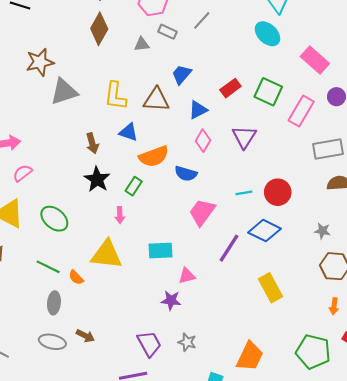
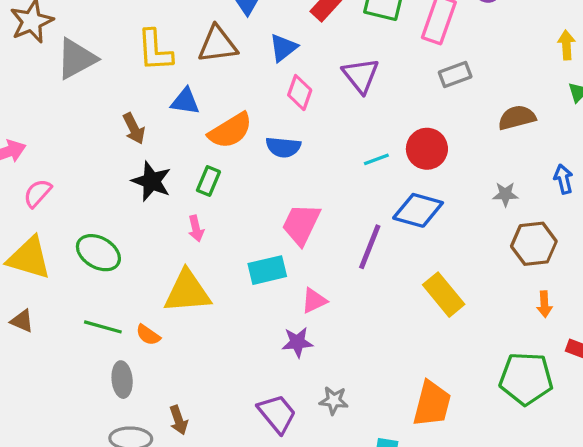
gray rectangle: (328, 149) -> (455, 75), moved, size x0.7
pink trapezoid: (202, 212) -> (301, 224), moved
brown arrow: (85, 336) -> (179, 420), turned 54

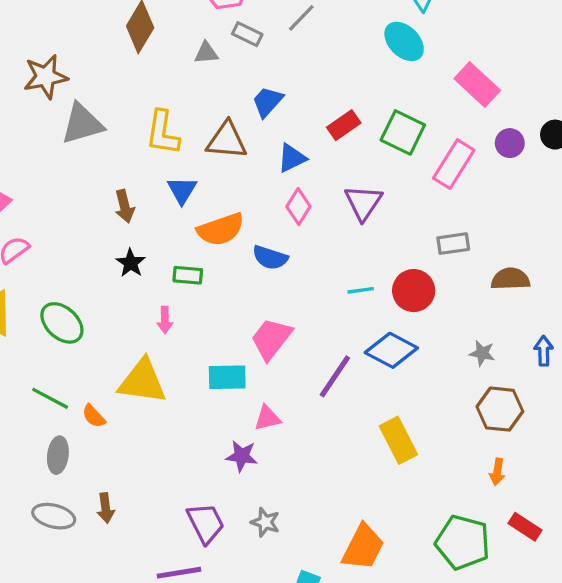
gray rectangle: (455, 75) -> (453, 244), moved
blue triangle: (185, 101) -> (182, 190), turned 40
black star: (151, 181) -> (131, 263), size x0.7
green rectangle: (208, 181) -> (188, 275), turned 60

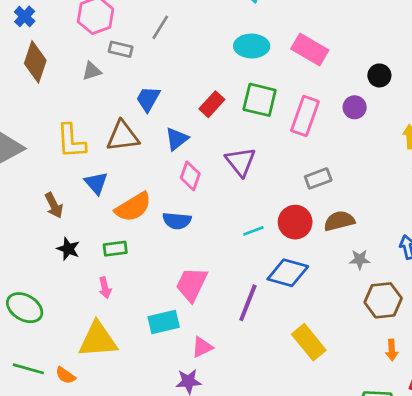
cyan ellipse: (404, 41) -> (252, 46), moved, turned -32
purple circle: (510, 143) -> (355, 107), moved
brown semicircle: (510, 279) -> (339, 221), moved

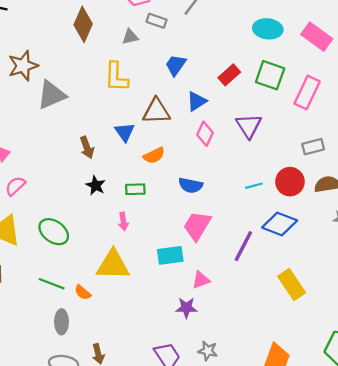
brown triangle: (123, 136) -> (156, 111), moved
yellow L-shape: (71, 141) -> (116, 77), moved
orange semicircle: (133, 207) -> (154, 155), size x0.7
blue semicircle: (177, 221) -> (191, 185), moved

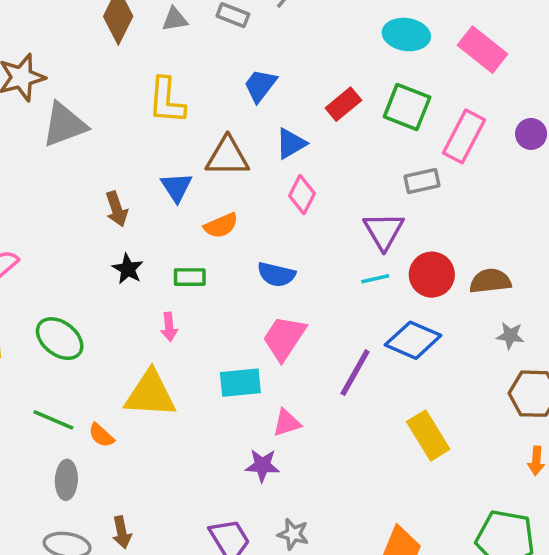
gray triangle: (130, 37) -> (175, 19), moved
purple triangle: (249, 126) -> (384, 231), moved
gray rectangle: (313, 147) -> (422, 181), moved

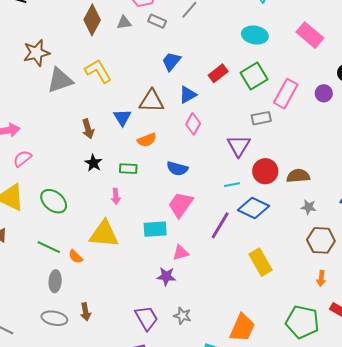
pink rectangle: (482, 50) -> (310, 35), moved
yellow L-shape: (167, 101) -> (98, 71), moved, turned 144
green square: (407, 107) -> (254, 76), turned 36
cyan line: (375, 279) -> (232, 185), moved

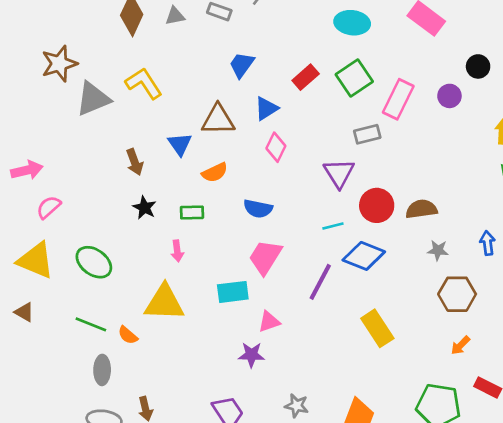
orange arrow: (321, 278) -> (460, 345), turned 42
gray star: (182, 316) -> (297, 406), moved

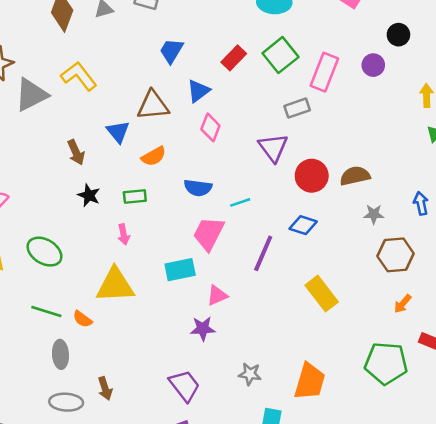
cyan line: (333, 226) -> (240, 202), moved
blue diamond: (364, 256) -> (303, 225), size x0.7

